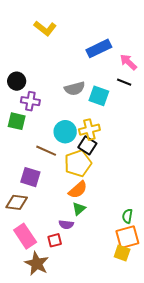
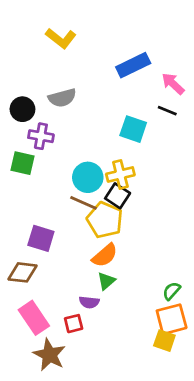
gray semicircle: (75, 88) -> (62, 98), moved
brown line: (46, 151) -> (84, 203), moved
yellow pentagon: (78, 163) -> (105, 220), turned -30
green semicircle: (127, 216) -> (172, 291), turned 32

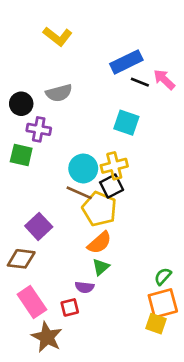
black line: (167, 111) -> (140, 82), moved
black square: (118, 196) -> (112, 186), turned 30
purple square: (41, 238) -> (39, 226), turned 30

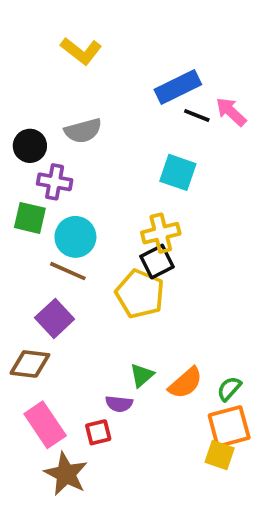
cyan circle: (83, 168) -> (75, 237), moved
brown line: (79, 193) -> (68, 271), moved
orange semicircle: (99, 243) -> (185, 383), moved

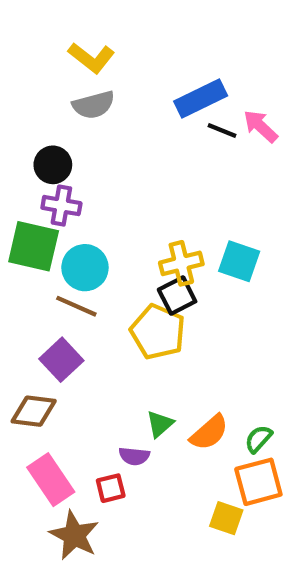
gray semicircle: (83, 131) -> (94, 105), moved
black circle: (30, 146) -> (53, 165), moved
cyan square: (178, 172) -> (239, 261), moved
green square: (30, 218) -> (34, 246), size x1.4
yellow square: (220, 455) -> (226, 518), moved

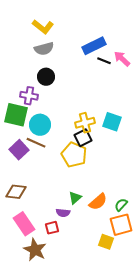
black circle: (53, 165) -> (46, 77), moved
purple square: (61, 360) -> (19, 150), moved

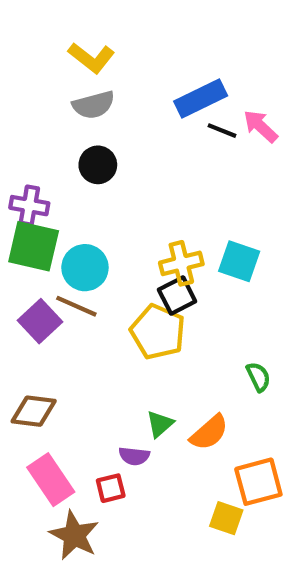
purple cross: (29, 96) -> (29, 206), moved
green semicircle: (121, 205) -> (258, 377), moved, turned 112

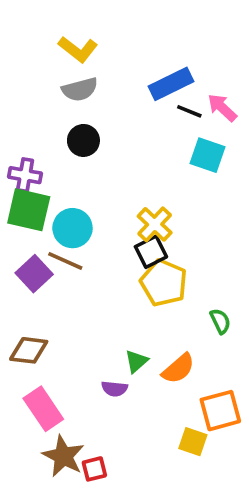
cyan square: (239, 261) -> (208, 155), moved
yellow cross: (181, 263) -> (155, 224), turned -33
yellow pentagon: (158, 332) -> (164, 283), moved
red square: (111, 488) -> (94, 469), moved

